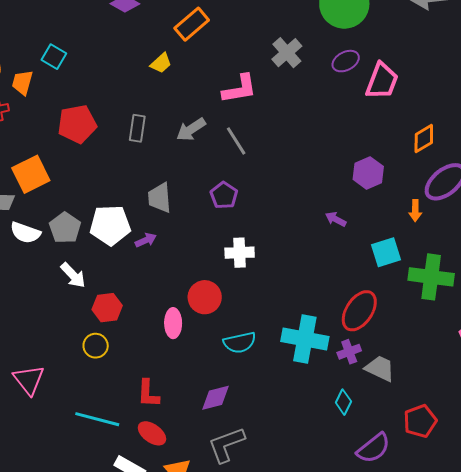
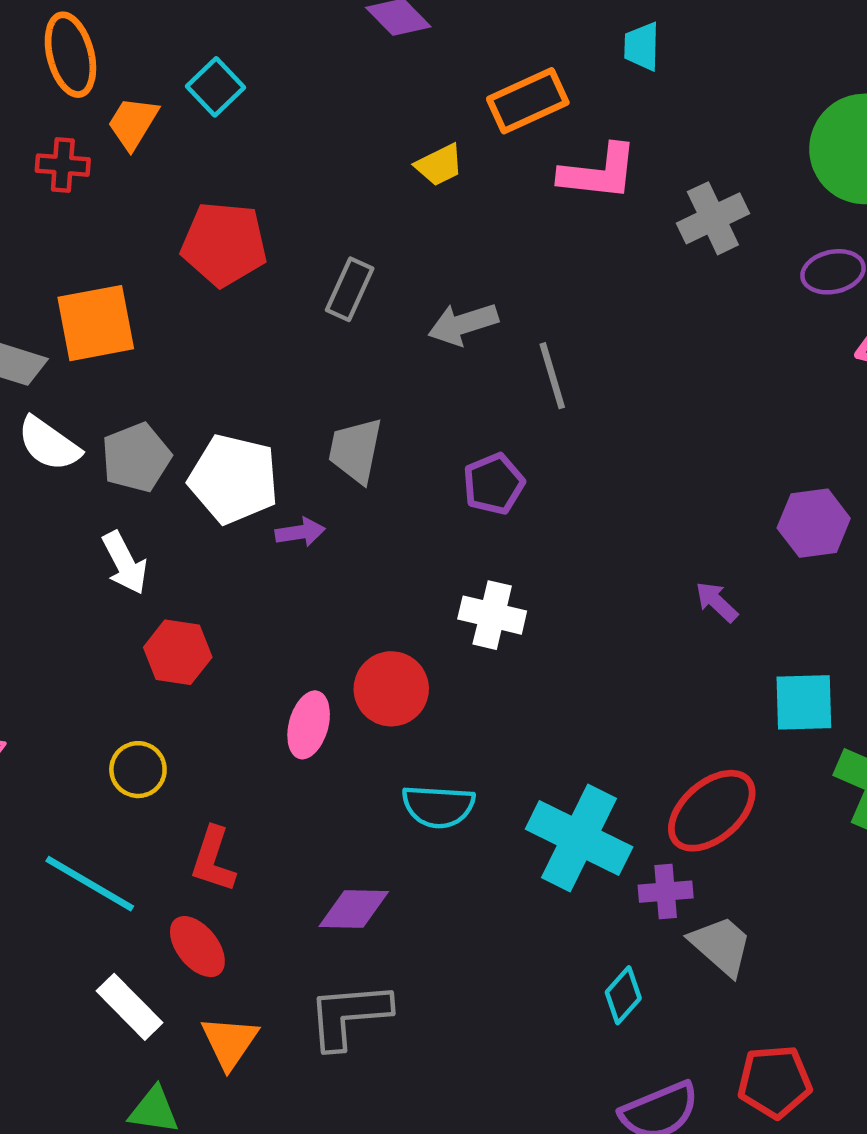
pink L-shape: (240, 89) -> (599, 172), moved
yellow circle: (96, 346) -> (138, 770), moved

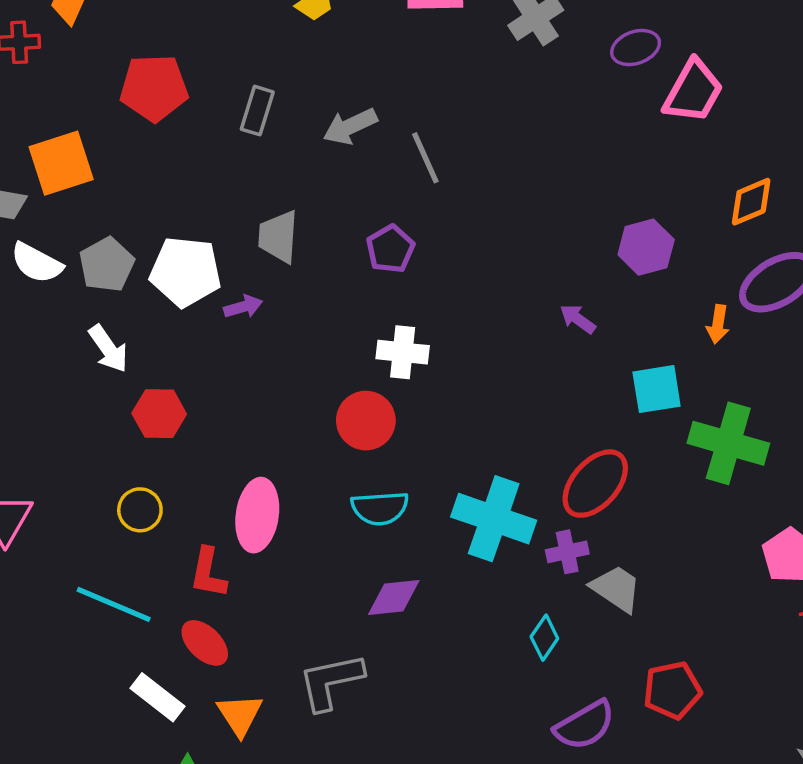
red circle: (391, 689) -> (366, 421), moved
pink ellipse: (309, 725) -> (257, 515), moved, size x1.4
purple diamond: (354, 909) -> (394, 597), moved

